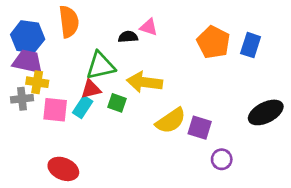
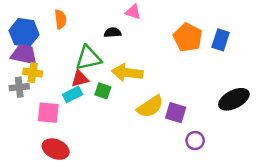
orange semicircle: (69, 22) -> (60, 19), size x0.7
pink triangle: (149, 27) -> (133, 12), moved
cyan rectangle: (83, 107) -> (73, 94), turned 30
pink square: (55, 110) -> (48, 113), moved

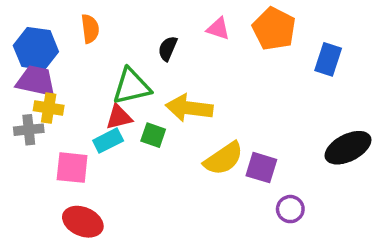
pink triangle: (133, 12) -> (218, 29), moved
black semicircle: (113, 33) -> (168, 49), turned -63
orange pentagon: (188, 37) -> (274, 29), moved

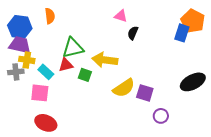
orange pentagon: (274, 29) -> (193, 21), moved
black semicircle: (168, 49) -> (133, 33), moved
cyan rectangle: (108, 141) -> (46, 72), moved, turned 70

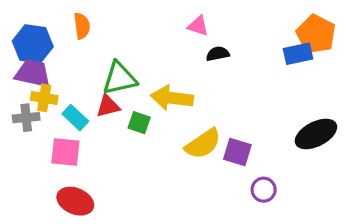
black semicircle: (133, 33) -> (218, 54), turned 56
blue rectangle: (182, 33) -> (298, 54), turned 60

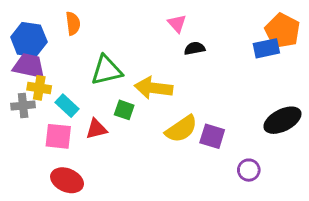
pink triangle: (198, 26) -> (177, 23), turned 30
red triangle: (108, 106) -> (96, 129), moved
purple circle: (264, 190) -> (249, 170), moved

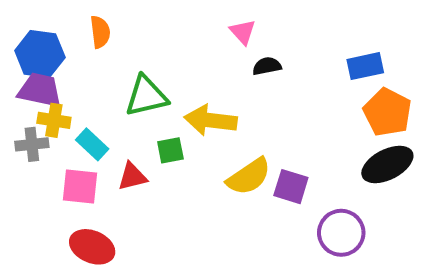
orange pentagon: (282, 31) -> (387, 112), moved
green square: (124, 110) -> (170, 150), turned -30
purple circle: (249, 170) -> (341, 233), size x1.5

